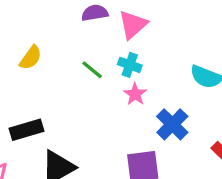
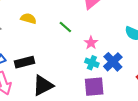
yellow semicircle: (31, 58) -> (28, 19), turned -112
cyan cross: (130, 65) -> (92, 63), moved

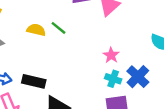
green line: (65, 27) -> (59, 28), moved
black rectangle: (25, 62) -> (34, 81), turned 30

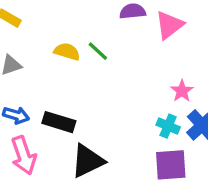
pink star: (111, 55) -> (182, 91), moved

